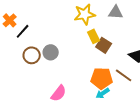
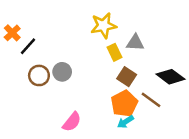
gray triangle: (116, 12) -> (135, 43), moved
brown square: (104, 45) -> (127, 77), moved
orange pentagon: (102, 78) -> (124, 104), turned -30

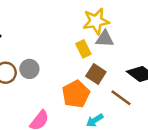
yellow star: (104, 26) -> (96, 21), moved
orange pentagon: (124, 104) -> (76, 94), moved

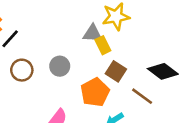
gray triangle: (105, 39) -> (92, 33), moved
gray circle: (29, 69) -> (60, 66), moved

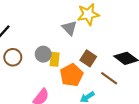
gray triangle: (92, 33) -> (69, 28), turned 42
yellow rectangle: (103, 45) -> (55, 59), moved, turned 32

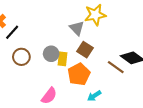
brown square: (88, 58) -> (85, 50), moved
brown line: (109, 78) -> (116, 67), moved

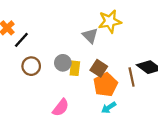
brown square: (85, 50) -> (99, 68), moved
brown line: (116, 67) -> (132, 77), turned 42
orange pentagon: (79, 74) -> (105, 85), moved

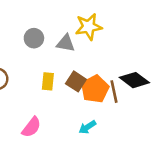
gray triangle: (90, 36) -> (66, 43), turned -35
gray circle: (63, 63) -> (34, 38), moved
orange pentagon: (105, 85) -> (95, 89), moved

